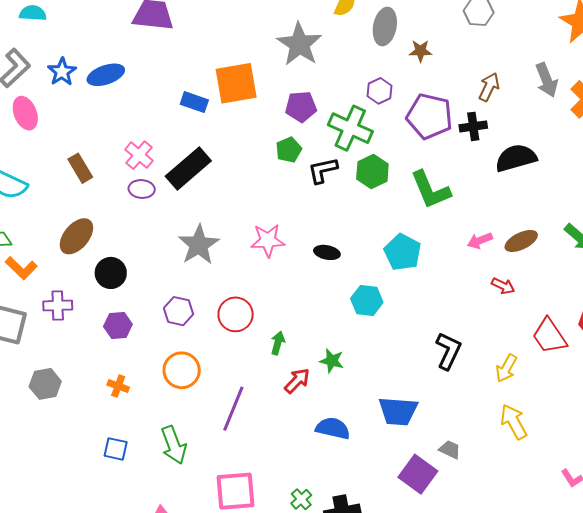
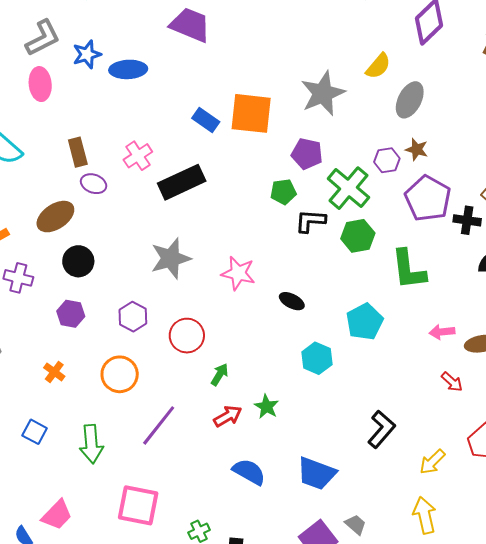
brown star: (420, 51) -> (417, 149), moved
purple ellipse: (142, 189) -> (94, 184), moved

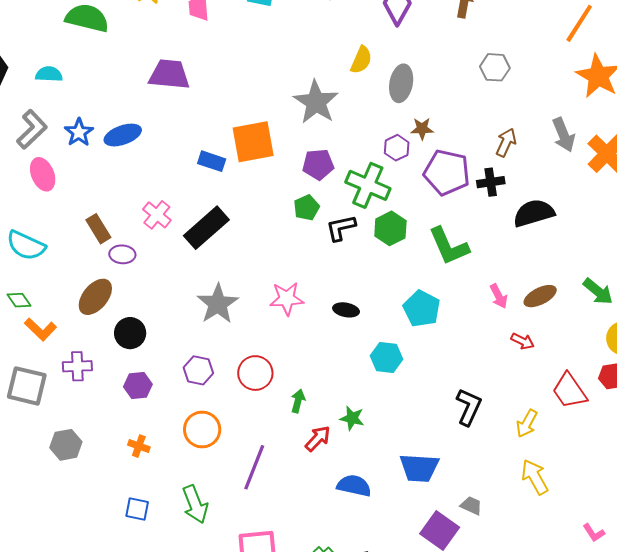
pink arrow: (442, 332) -> (499, 296), turned -95

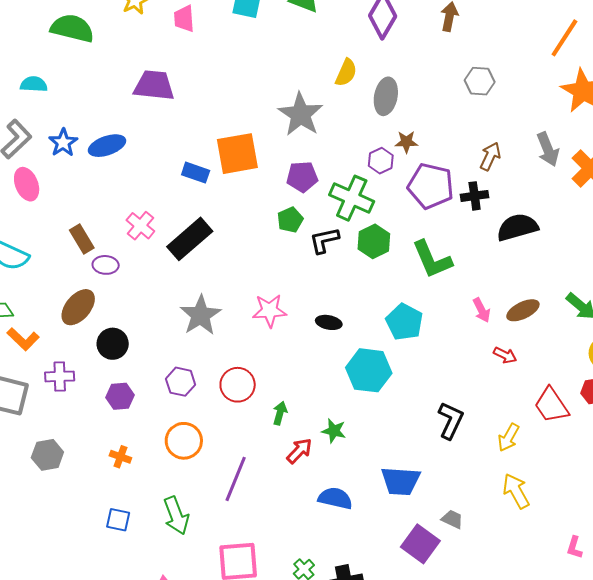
cyan hexagon: (386, 357) -> (369, 370), size x1.4
pink L-shape: (594, 533) -> (574, 547), turned 50

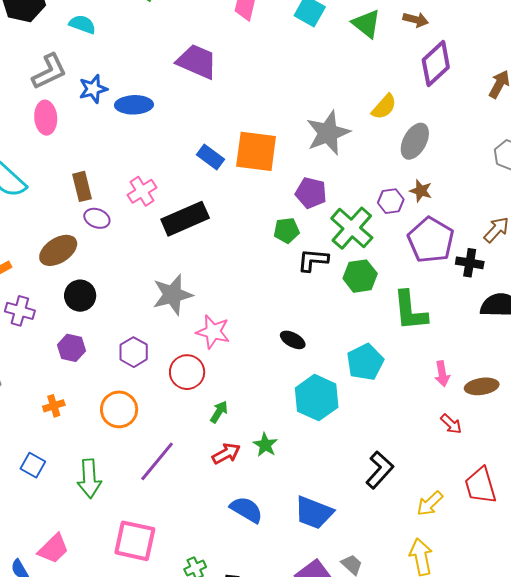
pink star: (270, 311) -> (213, 332), moved
orange cross: (120, 457) -> (54, 406), turned 35

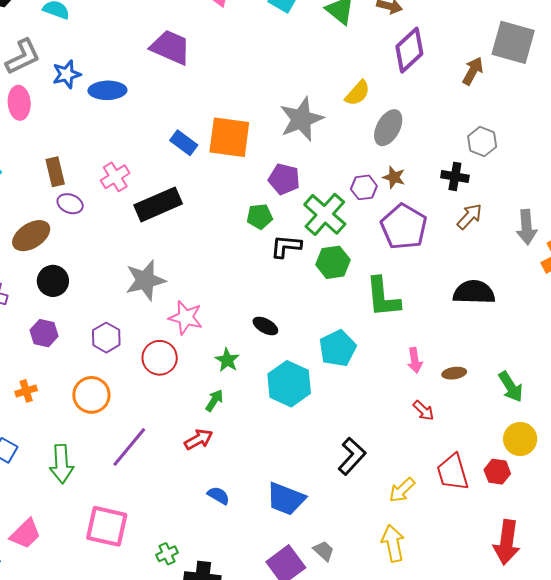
black cross: (470, 263) -> (455, 176), moved
brown ellipse: (482, 386) -> (454, 373), size x0.7
green arrow: (219, 412) -> (214, 400), moved
green star: (265, 445) -> (227, 360), moved
blue semicircle: (246, 510) -> (218, 496), size x0.7

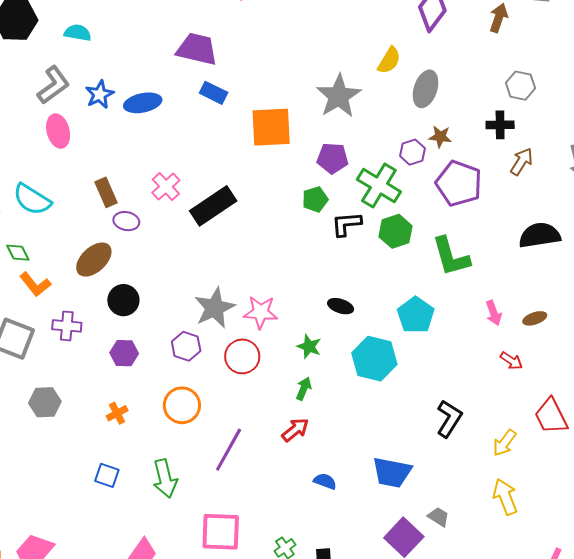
blue rectangle: (184, 143) -> (214, 93), moved
gray star: (145, 280) -> (215, 308), moved

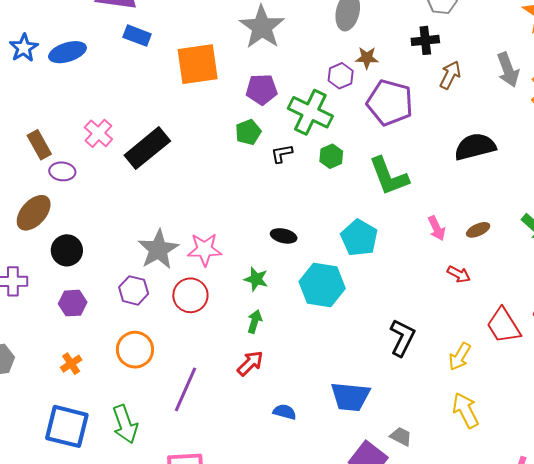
black L-shape: (346, 224) -> (282, 154), size x0.7
green hexagon: (396, 231) -> (331, 156), size x0.7
blue square: (107, 475) -> (67, 426), size x1.8

